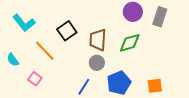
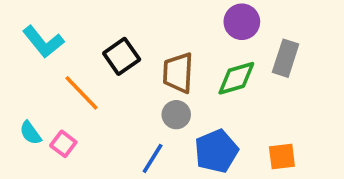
gray rectangle: (160, 17) -> (286, 58), moved
cyan semicircle: (13, 60) -> (30, 133), moved

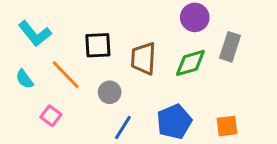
black square: (122, 56) -> (98, 45), turned 32
gray circle: (176, 115) -> (110, 92), moved
cyan semicircle: (30, 133) -> (25, 79), moved

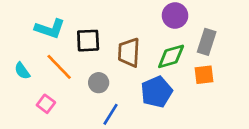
cyan L-shape: (35, 34) -> (50, 29), moved, turned -32
blue pentagon: (174, 122) -> (157, 92), moved
orange square: (227, 126) -> (204, 75), moved

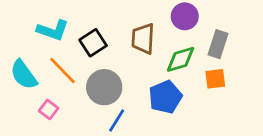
black square: (88, 41) -> (93, 43), turned -30
brown trapezoid: (129, 52) -> (143, 39), moved
cyan semicircle: (22, 71) -> (24, 75), size x1.6
gray circle: (99, 83) -> (104, 87), size x1.6

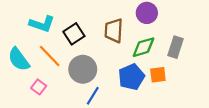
gray rectangle: (218, 44) -> (176, 47), moved
orange square: (215, 79) -> (158, 75), moved

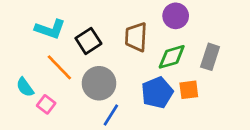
cyan semicircle: (19, 59) -> (25, 87), moved, size x0.7

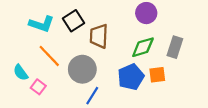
brown trapezoid: (136, 37) -> (99, 36), moved
black square: (88, 41) -> (74, 21), moved

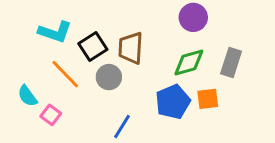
black square: (74, 21) -> (93, 46), moved
gray circle: (82, 69) -> (109, 77), moved, size x0.7

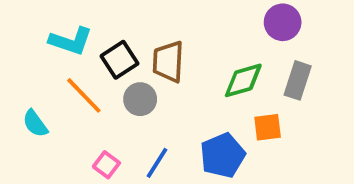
purple circle: (193, 17) -> (283, 22), moved
blue pentagon: (173, 102) -> (223, 155), moved
pink square: (51, 115) -> (106, 165), moved

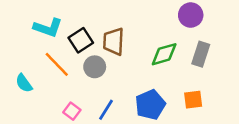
orange square: (268, 127) -> (193, 100), moved

